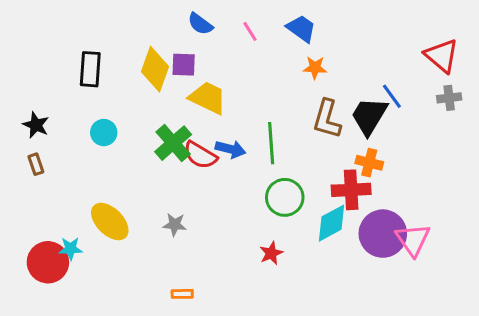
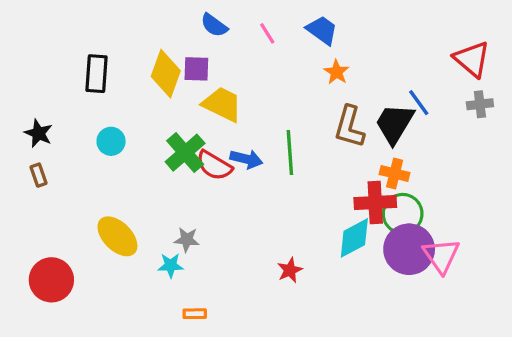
orange star: (315, 68) -> (337, 72), turned 30
green circle: (285, 197) -> (403, 214), moved
cyan star: (71, 249) -> (171, 265), moved

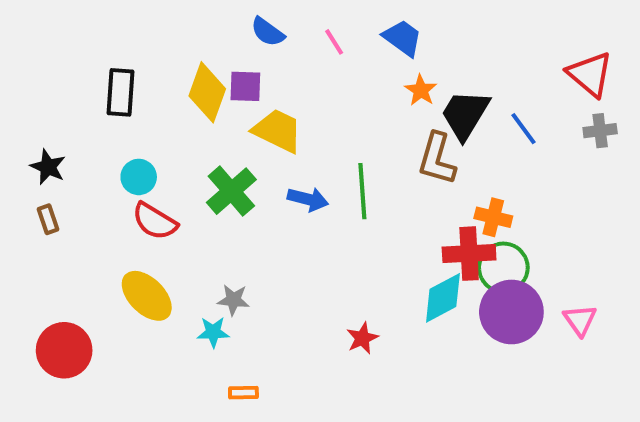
black trapezoid: (395, 124) -> (465, 115), moved
red semicircle: (214, 165) -> (155, 221), moved
pink triangle: (441, 256) -> (580, 320), moved, size x0.7

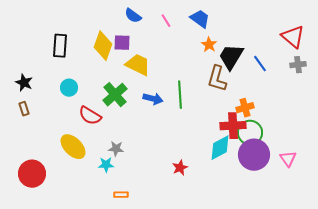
orange cross: (493, 217) -> (245, 108), turned -30
red semicircle: (155, 221) -> (90, 116), moved

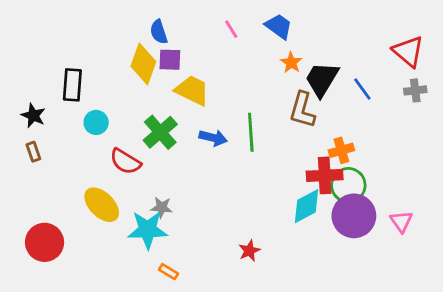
blue semicircle: (133, 16) -> (159, 32), moved, turned 36
black rectangle: (60, 46) -> (72, 85), moved
cyan star: (106, 165) -> (148, 230), size x1.8
red star: (180, 168) -> (249, 251), moved
orange rectangle: (121, 195) -> (169, 272), turned 32

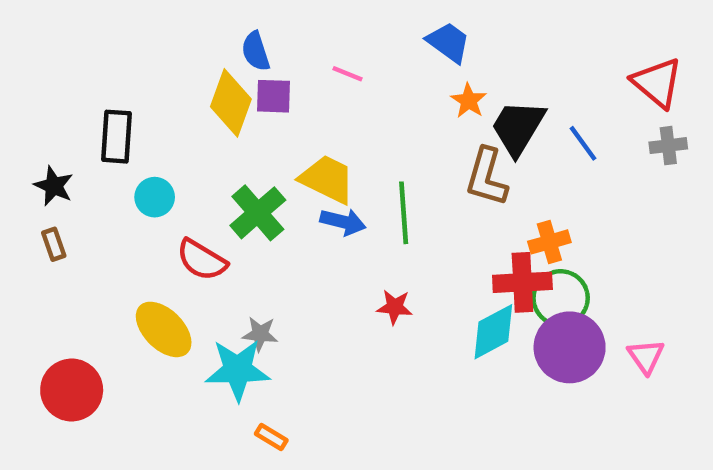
pink line: (231, 29) -> (348, 74), moved, turned -36
yellow trapezoid: (192, 90) -> (327, 179), moved
red star: (249, 251) -> (395, 307), moved, turned 30

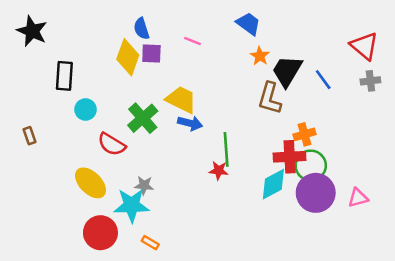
black star: (54, 186) -> (32, 31), moved, size x1.4
green line: (404, 213) -> (226, 149), moved
pink triangle: (646, 356) -> (358, 198), turned 50
red circle: (72, 390) -> (100, 233), moved

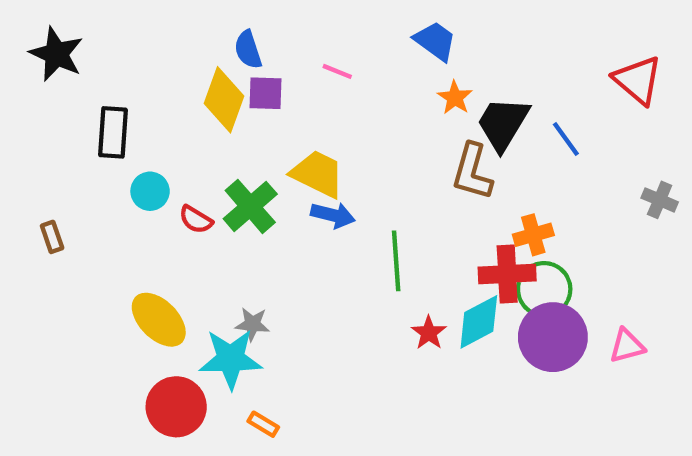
gray cross: (370, 81) -> (660, 200), moved, turned 30
red semicircle: (112, 144) -> (196, 220), moved, size x0.7
red star: (219, 170) -> (429, 333), moved, turned 30

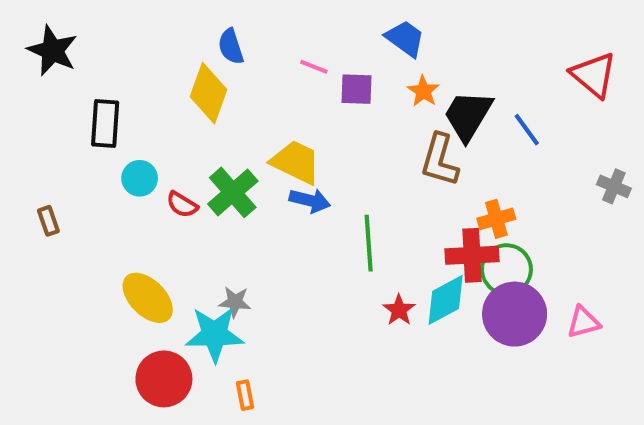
purple square: (265, 93) -> (356, 89), moved
orange rectangle: (263, 424) -> (245, 395), turned 48

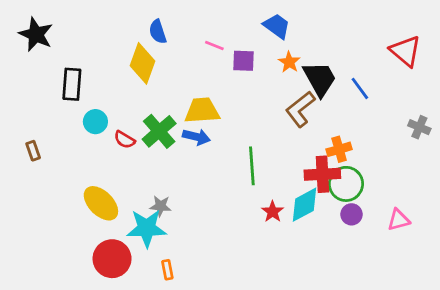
black trapezoid: (468, 115) -> (320, 79), turned 120
brown L-shape: (440, 160) -> (300, 109), turned 36
yellow trapezoid: (296, 162) -> (202, 111), turned -30
blue arrow: (310, 201) -> (196, 137), moved
purple circle: (515, 314) -> (352, 214), size x0.5

